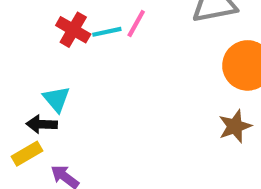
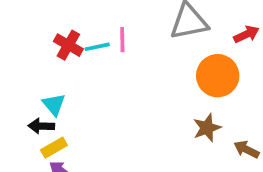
pink line: (136, 23) -> (122, 40), turned -30
yellow rectangle: (27, 154) -> (54, 148), moved

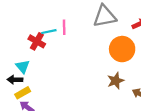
red cross: (68, 45) -> (37, 41), moved

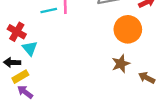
red cross: (37, 41) -> (17, 32), moved
cyan triangle: (23, 67) -> (30, 48), moved

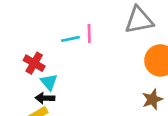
black arrow: (12, 62) -> (45, 98), moved

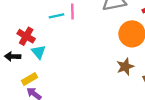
black arrow: (45, 98) -> (13, 56), moved

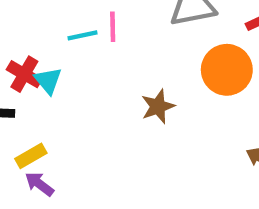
cyan triangle: (38, 52) -> (48, 81), moved
brown star: (125, 67) -> (158, 106), moved

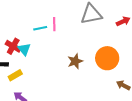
orange circle: (227, 70) -> (107, 58), moved
yellow rectangle: (31, 156) -> (15, 75), moved

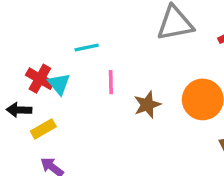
pink line: (54, 24) -> (111, 82), moved

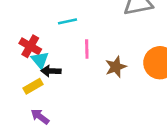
cyan triangle: (59, 84) -> (40, 60), moved
black arrow: (19, 110) -> (51, 71), moved

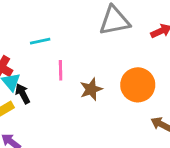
black arrow: (51, 71) -> (23, 94), turned 60

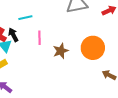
black arrow: (23, 94) -> (13, 35), moved

